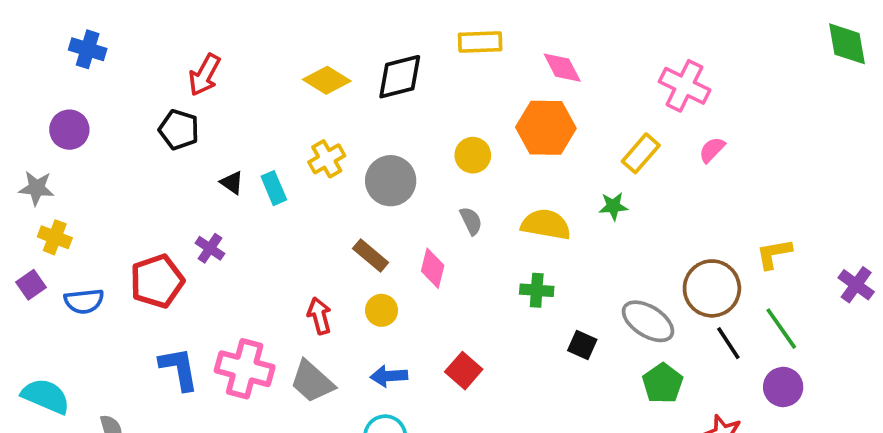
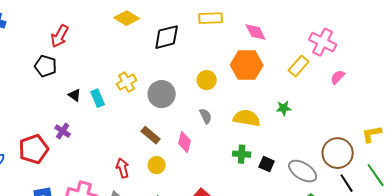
yellow diamond: (327, 80) -> (127, 18), moved
yellow rectangle: (641, 153) -> (299, 66), moved
black square: (582, 345) -> (267, 164), moved

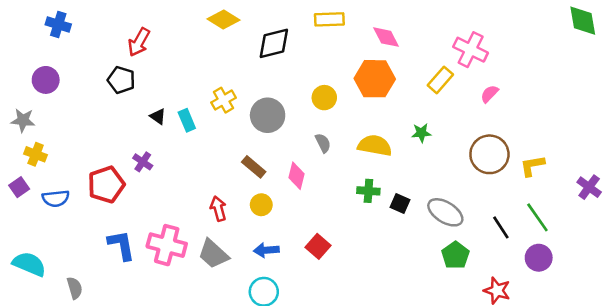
brown circle: (338, 153) -> (489, 154), moved

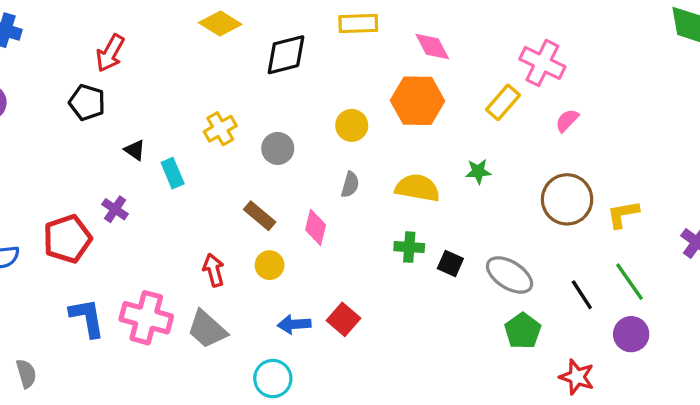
gray circle: (268, 115) -> (278, 148), size x0.7
cyan rectangle: (187, 120) -> (173, 173), moved
gray semicircle: (323, 143) -> (350, 185), turned 42
blue arrow: (266, 250) -> (294, 324), moved

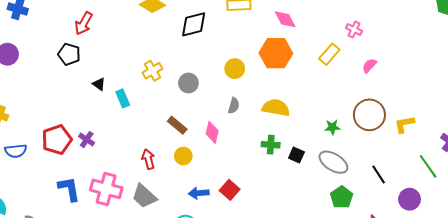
pink cross: (542, 63) -> (354, 30), size x0.6
green star: (478, 171) -> (332, 127), moved
purple cross: (115, 209) -> (87, 140), moved
green line: (629, 282) -> (428, 166), moved

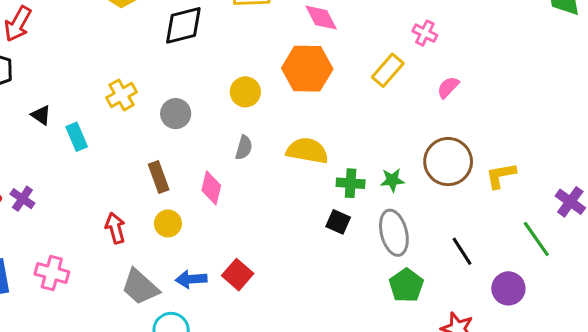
brown rectangle: (177, 125) -> (159, 177), turned 30
green cross: (271, 145) -> (351, 183), moved
gray ellipse: (333, 162) -> (394, 233), turned 44
pink cross: (106, 189) -> (52, 273), size x0.7
gray trapezoid: (144, 196) -> (140, 287), moved

